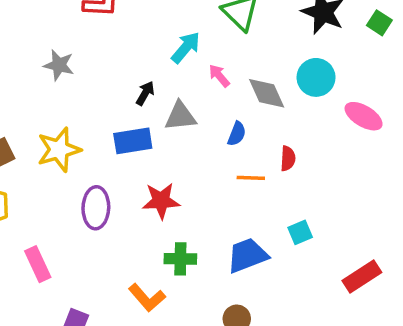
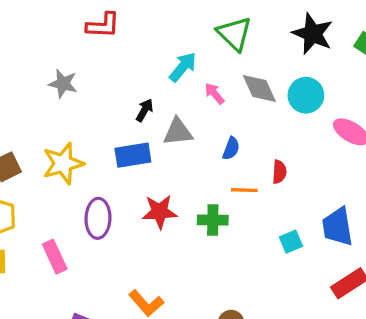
gray diamond: (267, 93) -> (259, 89), moved
blue trapezoid: (247, 255) -> (338, 227), moved, turned -78
green cross: (180, 259) -> (213, 220), moved
pink rectangle: (38, 264) -> (55, 257), moved

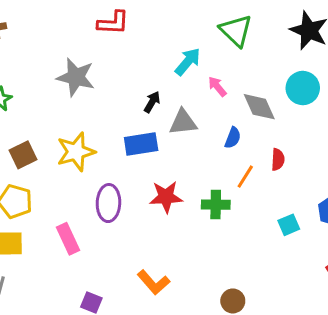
gray star: (63, 84) -> (76, 77), size x1.4
gray diamond: (259, 89) -> (259, 107), moved
orange line: (244, 190) -> (245, 177), turned -60

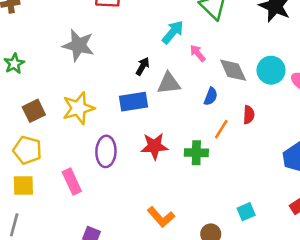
cyan circle: (303, 88) -> (271, 70), moved
cyan square: (289, 225) -> (246, 212), moved
orange L-shape: (154, 282) -> (161, 217), moved

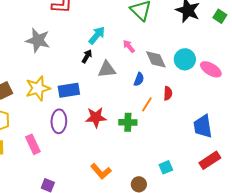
cyan arrow: (173, 32) -> (97, 35), moved
blue rectangle: (133, 102) -> (69, 90), moved

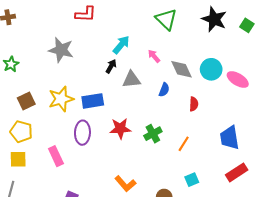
orange line: (147, 104) -> (184, 144), moved
green cross: (128, 122) -> (153, 134), turned -30

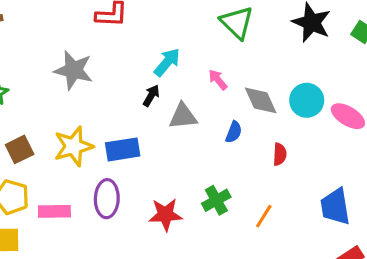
red star: (120, 129) -> (165, 215), moved
pink rectangle: (56, 156) -> (54, 211), moved, turned -66

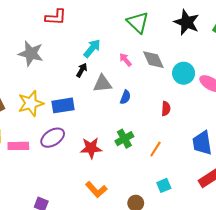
gray diamond: (261, 100) -> (153, 60), moved
blue semicircle: (234, 132) -> (125, 97), moved
purple ellipse: (107, 199) -> (53, 138), turned 55

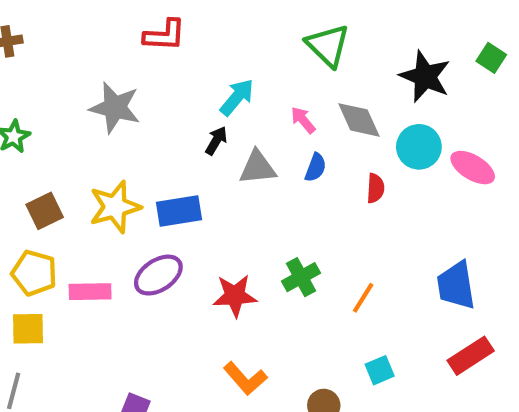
black star: (187, 22) -> (425, 77), moved
blue semicircle: (125, 97) -> (316, 168), moved
red semicircle: (166, 109) -> (375, 188), moved

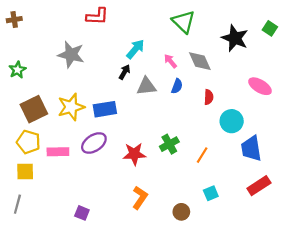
cyan circle: (419, 147) -> (232, 121), moved
brown square: (45, 211) -> (34, 109), size x1.4
orange L-shape: (245, 378) -> (140, 198), turned -105

